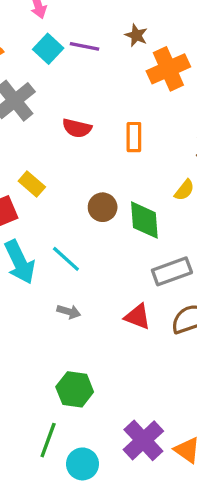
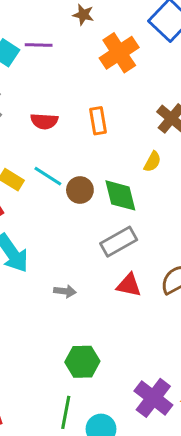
brown star: (136, 35) -> (83, 15), moved
cyan line: (66, 259) -> (48, 176), moved
gray rectangle: (172, 271) -> (119, 242), moved

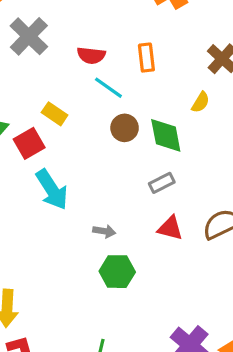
cyan line: (48, 176) -> (108, 88), moved
gray rectangle: (119, 242) -> (162, 183), size x0.7
green hexagon: (82, 362) -> (117, 272), moved

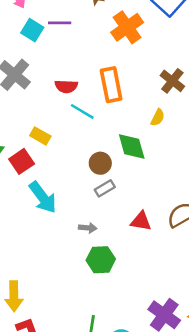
orange rectangle: (146, 58) -> (111, 85), size x1.5
brown circle: (125, 128) -> (100, 163), moved
gray rectangle: (162, 183) -> (105, 188), moved

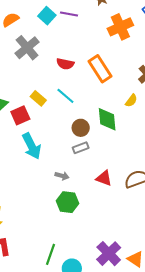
orange rectangle: (111, 85) -> (100, 69), turned -32
cyan line: (82, 111) -> (65, 96), moved

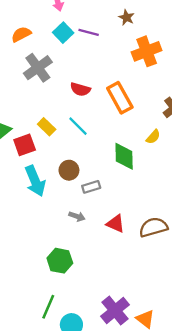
brown circle: (81, 128) -> (69, 170), moved
gray arrow: (62, 176) -> (77, 216), moved
green hexagon: (67, 202) -> (60, 261), moved

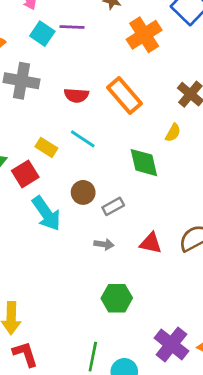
gray cross: (38, 68) -> (22, 81), turned -32
green hexagon: (60, 261) -> (117, 298), moved

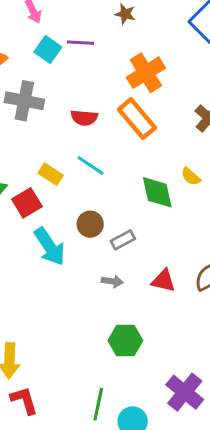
orange cross: (144, 35) -> (146, 73), moved
yellow semicircle: (173, 133) -> (191, 176), moved, turned 102

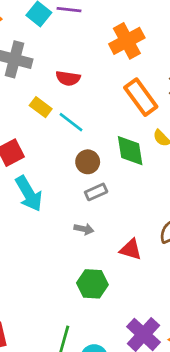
orange rectangle: (137, 119) -> (141, 97), moved
yellow rectangle: (51, 174) -> (41, 107), moved
brown circle: (90, 224) -> (88, 162), moved
red triangle: (163, 281) -> (131, 249), moved

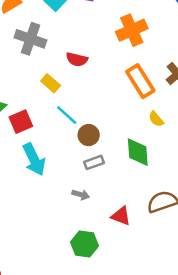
cyan line: (71, 122) -> (67, 115), moved
green diamond: (130, 151) -> (138, 152), moved

